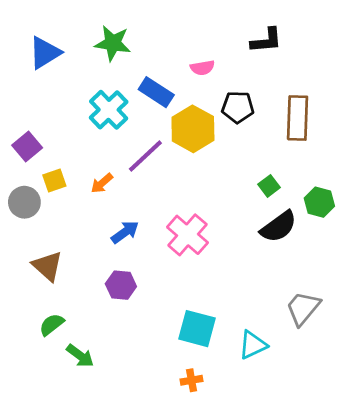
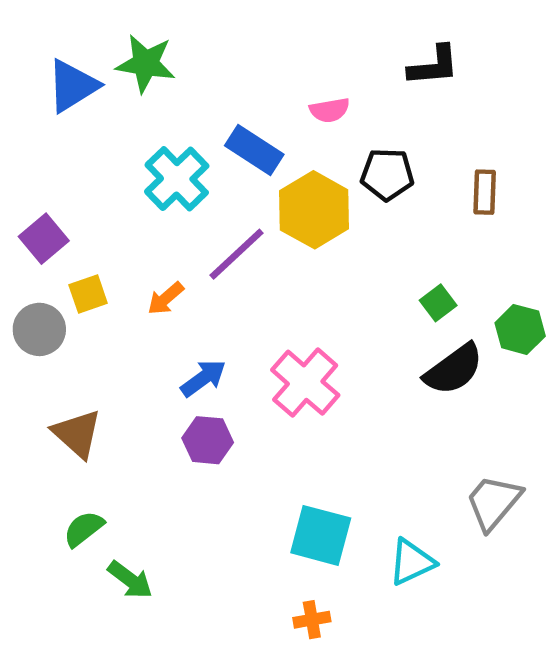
green star: (113, 43) -> (146, 64), moved
brown rectangle: (298, 118) -> (485, 192), size x0.6
purple hexagon: (121, 285) -> (208, 440), moved

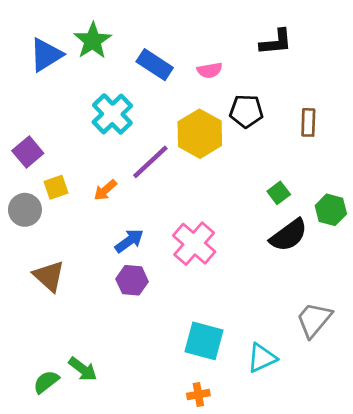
green star: (146, 64) -> (93, 41), turned 30
blue rectangle: (254, 150) -> (155, 65), moved
green semicircle: (84, 529) -> (46, 382), moved

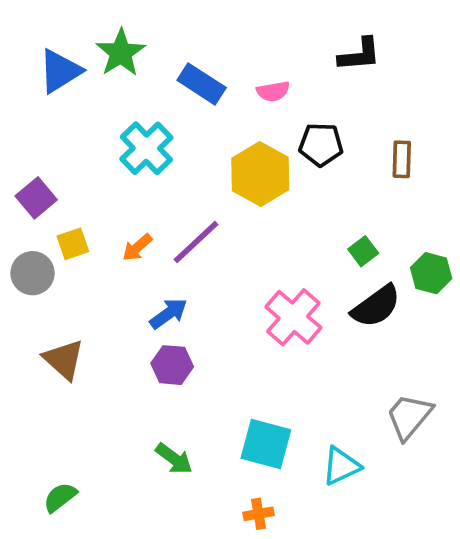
purple line: (150, 162) -> (196, 242), moved
pink cross: (194, 244) -> (293, 317), moved
green arrow: (83, 369) -> (174, 459), moved

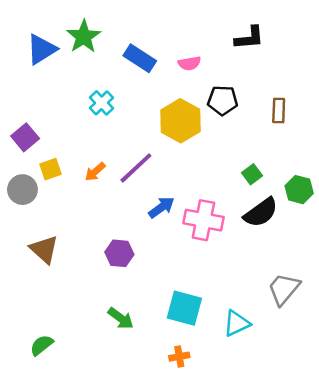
cyan cross: (146, 148) -> (102, 103), size x0.7
blue arrow: (168, 314) -> (161, 207), moved
pink cross: (293, 317) -> (203, 220), turned -30

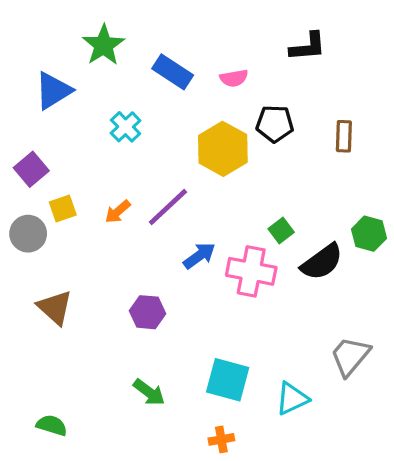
blue triangle: (42, 49) -> (53, 91), moved
green square: (252, 174) -> (281, 230), moved
green semicircle: (42, 345) -> (52, 425), turned 55

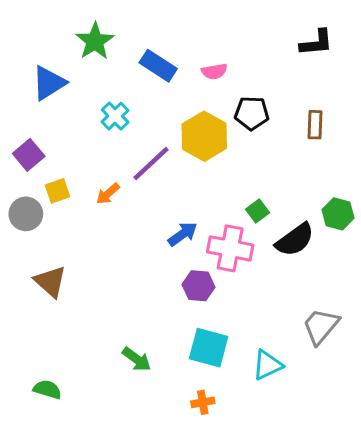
black L-shape: (308, 47) -> (316, 43), moved
purple line: (168, 207) -> (151, 164), moved
purple hexagon: (148, 312) -> (198, 286), moved

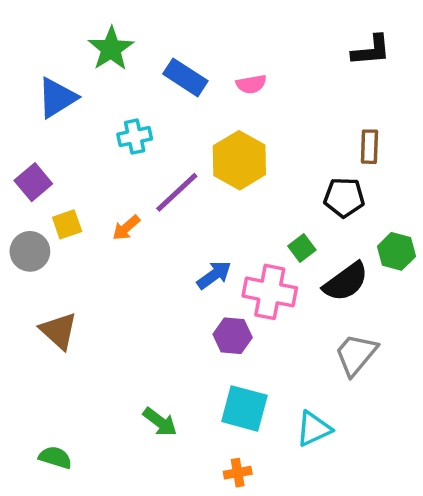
black pentagon: (252, 113) -> (344, 197), moved
cyan cross: (115, 116) -> (135, 137), turned 32
gray trapezoid: (321, 326) -> (356, 354), moved

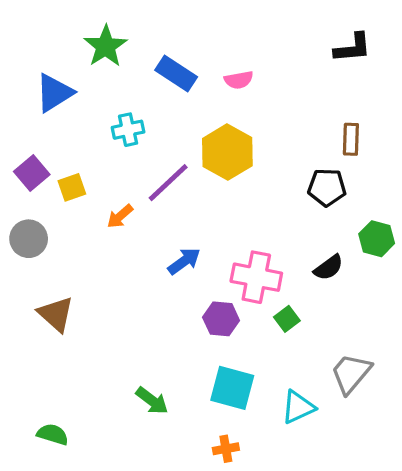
yellow square: (67, 224) -> (72, 187), moved
green square: (302, 248) -> (287, 319), moved
blue arrow: (214, 275) -> (184, 261), moved
black semicircle: (346, 282) -> (329, 268), size x0.7
gray trapezoid: (356, 354) -> (351, 373), moved

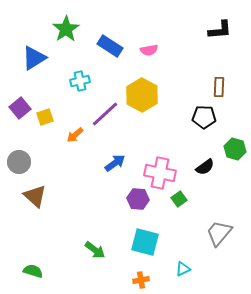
gray circle: (29, 239) -> (19, 162), moved
cyan triangle: (298, 407) -> (183, 269), moved, size x0.7

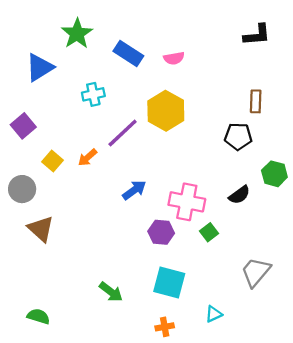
yellow square: (45, 117) -> (52, 161), moved, turned -30

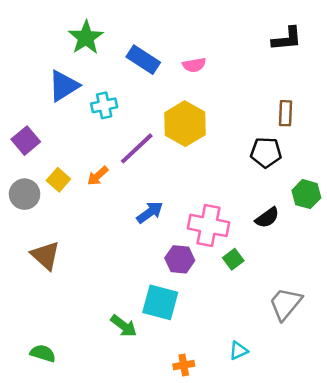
blue triangle: (40, 68) -> (64, 86), moved
gray circle: (22, 189) -> (25, 194), moved
cyan square: (169, 282) -> (160, 302), moved

